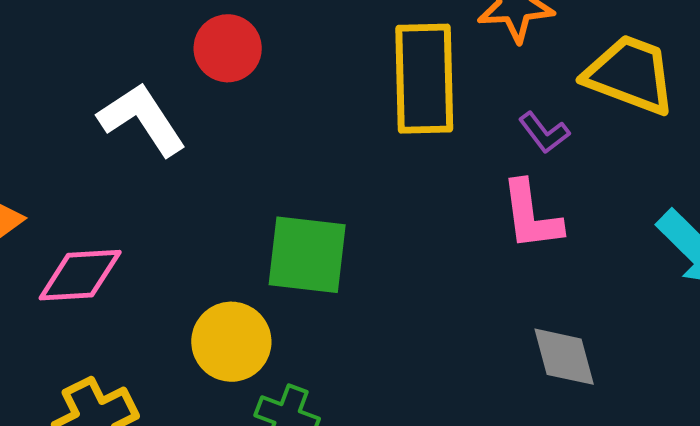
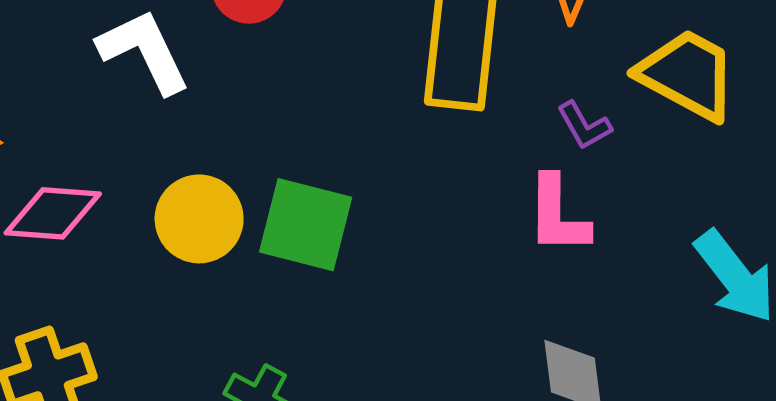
yellow circle: (231, 342) -> (199, 219), moved

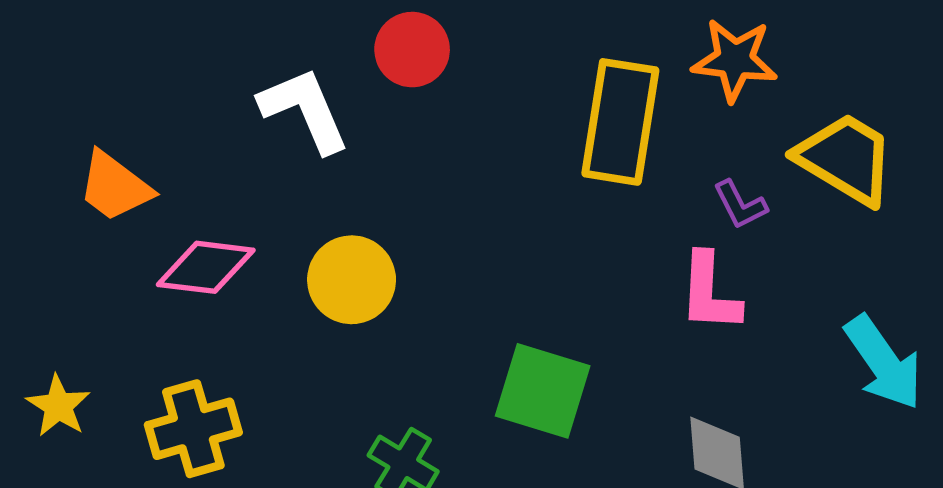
green square: (306, 225) -> (543, 391), moved

